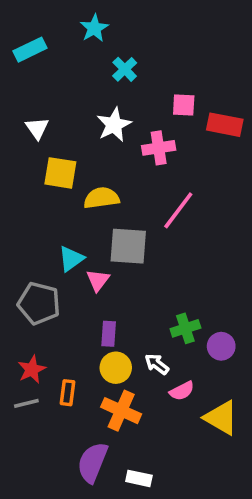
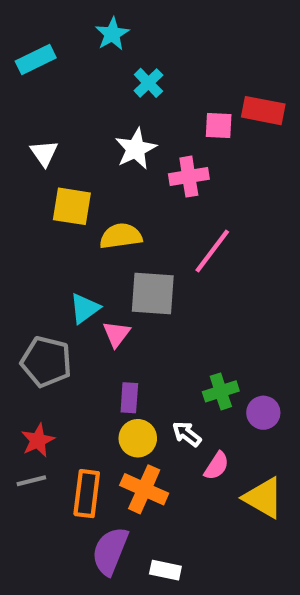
red rectangle: (225, 125) -> (263, 111), moved
pink semicircle: (182, 391) -> (217, 466), turned -30
orange rectangle: (67, 393) -> (87, 494), moved, size x1.5

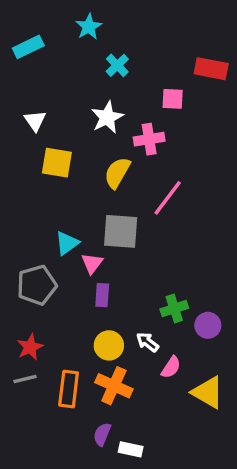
red rectangle: (263, 111) -> (211, 69), moved
yellow semicircle: (121, 236) -> (117, 173), moved, turned -52
gray pentagon: (46, 362) -> (37, 285), turned -30
purple rectangle: (129, 398) -> (102, 295), moved
purple semicircle: (110, 551) -> (102, 434), moved, size x0.6

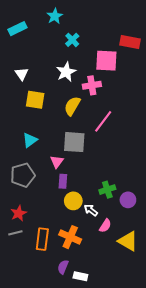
pink square: (173, 99) -> (106, 61), size x1.6
cyan triangle: (67, 243) -> (30, 140), moved
yellow circle: (109, 345) -> (73, 201), moved

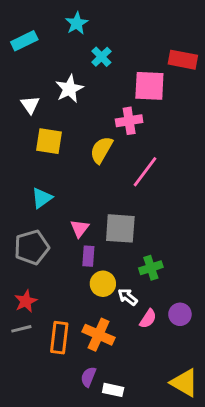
white star: (66, 72) -> (69, 89), moved
gray square: (74, 142) -> (120, 228), moved
purple circle: (128, 200) -> (180, 314), moved
yellow triangle: (128, 241) -> (184, 383), moved

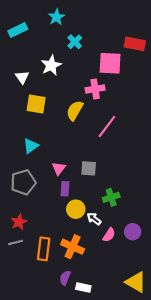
gray square: (120, 228) -> (89, 168), size x0.7

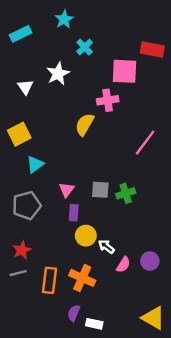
yellow square: (36, 104) -> (19, 134), moved, turned -36
pink line: (107, 127) -> (145, 143), moved
green cross: (111, 197) -> (126, 193), moved

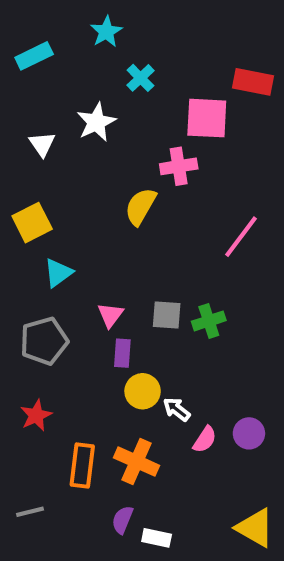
gray line: (18, 273) -> (30, 512), moved

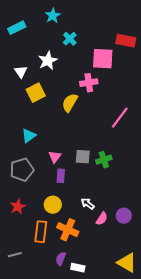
yellow square: (32, 223) -> (36, 93), moved
yellow circle: (143, 391) -> (53, 205), moved

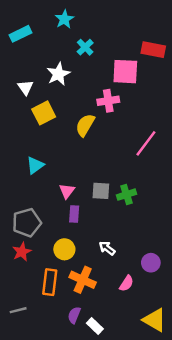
gray pentagon: (22, 170) -> (27, 223), moved
pink semicircle: (102, 219) -> (126, 283), moved
white rectangle: (78, 268) -> (95, 326), turned 32

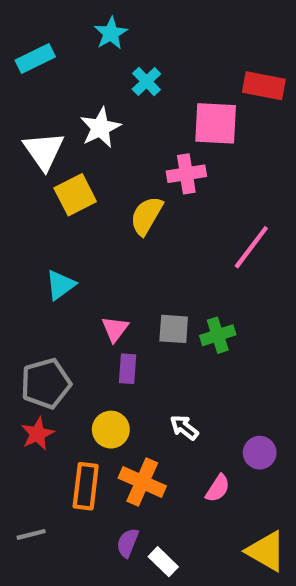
white triangle: (25, 87) -> (44, 151), size x1.5

